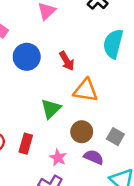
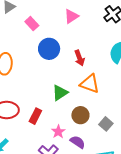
purple semicircle: (94, 157) -> (78, 142), moved

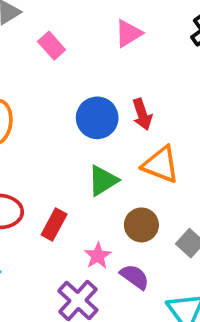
blue circle: (49, 49) -> (97, 118), moved

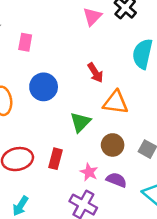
pink triangle: (128, 33) -> (92, 17), moved
pink rectangle: (52, 46) -> (25, 42), turned 66
blue circle: (97, 118) -> (44, 87), moved

